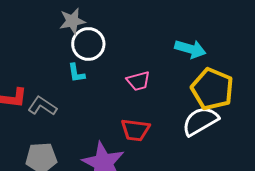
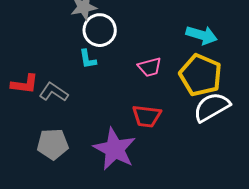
yellow pentagon: (212, 89) -> (201, 75), moved

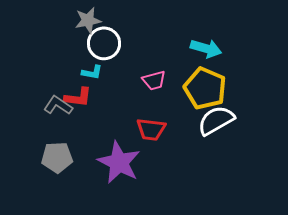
cyan L-shape: (88, 59) -> (92, 72), turned -70
red L-shape: (25, 84) -> (78, 97), moved

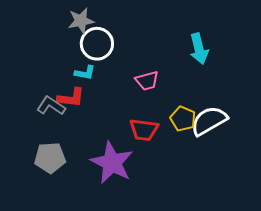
cyan arrow: (206, 48) -> (199, 49), turned 60
yellow pentagon: (205, 88) -> (183, 119), moved, size x0.6

